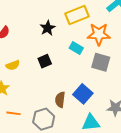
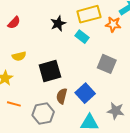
orange star: (99, 34) -> (113, 24), moved, size x0.7
cyan rectangle: (76, 48) -> (82, 37), moved
black square: (45, 61) -> (50, 71), moved, size x1.6

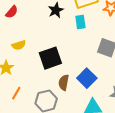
cyan rectangle: (82, 37) -> (80, 22), turned 48
orange line: (14, 104) -> (16, 93), turned -72

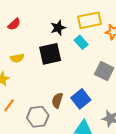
cyan rectangle: (80, 22) -> (81, 42), turned -40
black square: (50, 58) -> (50, 54), moved

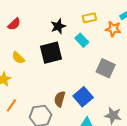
yellow rectangle: (89, 20) -> (89, 18), size x0.6
yellow semicircle: (17, 58) -> (18, 58), turned 56

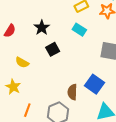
black star: (58, 26) -> (42, 28), moved
black square: (51, 53) -> (53, 49), size x0.6

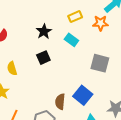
black star: (42, 28) -> (44, 31), moved
yellow semicircle: (22, 62) -> (12, 68), turned 40

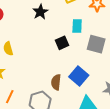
cyan rectangle: (71, 40) -> (77, 26), moved, turned 56
black square: (43, 58) -> (62, 43), moved

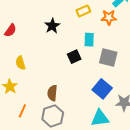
blue square: (79, 76) -> (102, 89), moved
brown semicircle: (56, 82) -> (52, 93), moved

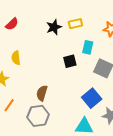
yellow rectangle: (83, 11) -> (75, 24), moved

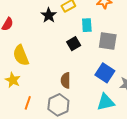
yellow semicircle: (16, 58) -> (21, 55), size x1.5
brown semicircle: (42, 93) -> (66, 80), moved

